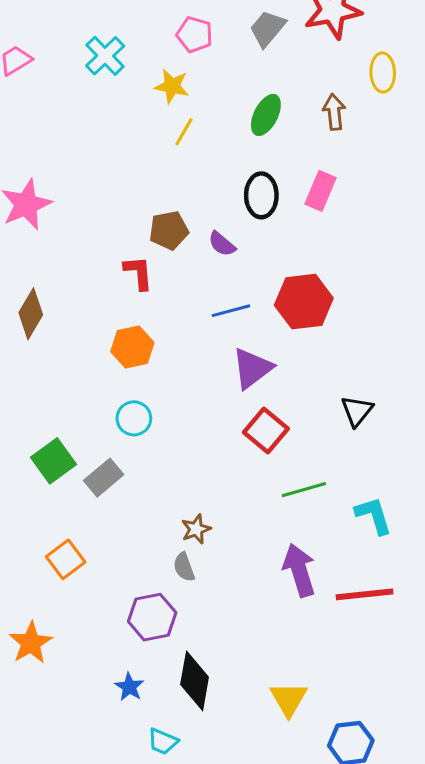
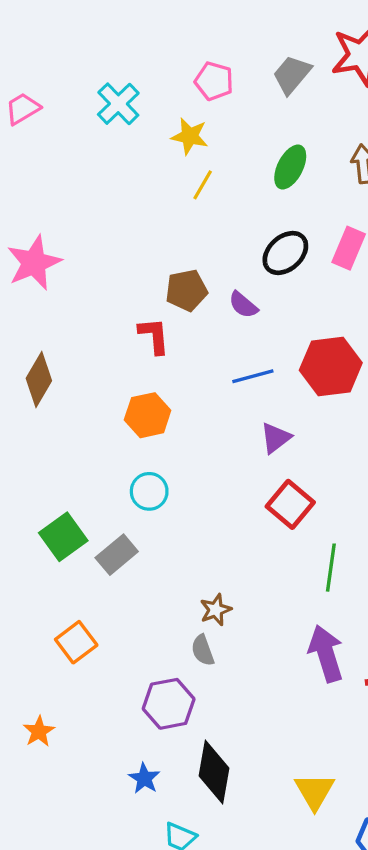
black ellipse: (261, 195) -> (285, 253), turned 48
purple triangle: (252, 368) -> (276, 438), size x0.7
green line: (304, 490) -> (331, 568), turned -66
orange star: (31, 643) -> (39, 731), size x0.7

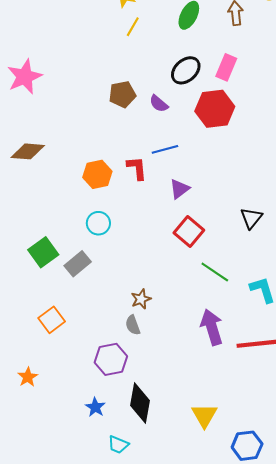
red L-shape: (154, 336) -> (137, 168), moved
red hexagon: (331, 367) -> (215, 109), moved
brown diamond: (39, 379) -> (28, 151), turned 64
green line: (331, 568) -> (215, 272), turned -64

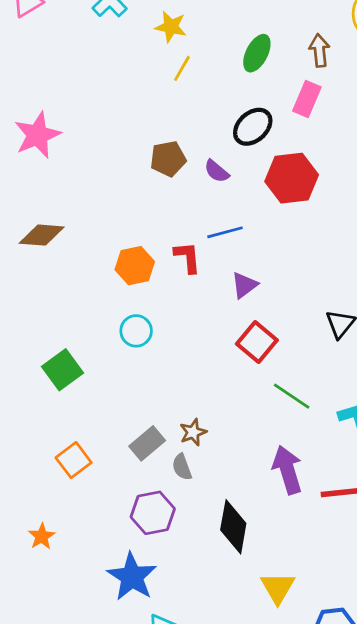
pink rectangle: (226, 67) -> (307, 99), moved
gray rectangle: (78, 264) -> (147, 443), moved
black diamond: (140, 403) -> (233, 527), moved
blue star: (95, 407) -> (132, 577), size x1.8

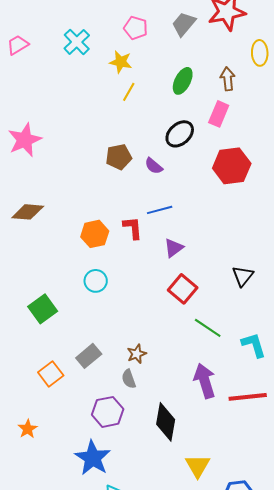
red hexagon: (292, 178) -> (232, 166), moved
gray rectangle: (147, 443) -> (89, 356), moved

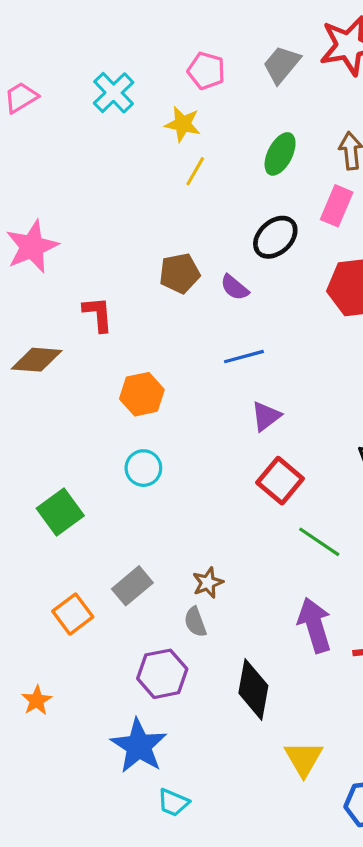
red L-shape: (133, 228) -> (98, 314), moved

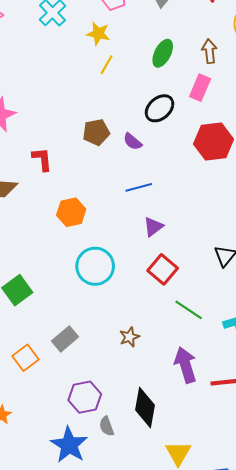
cyan circle: (143, 468) -> (95, 266), moved, size x1.6
brown star: (208, 583) -> (129, 337), moved
gray semicircle: (195, 622) -> (107, 426), moved

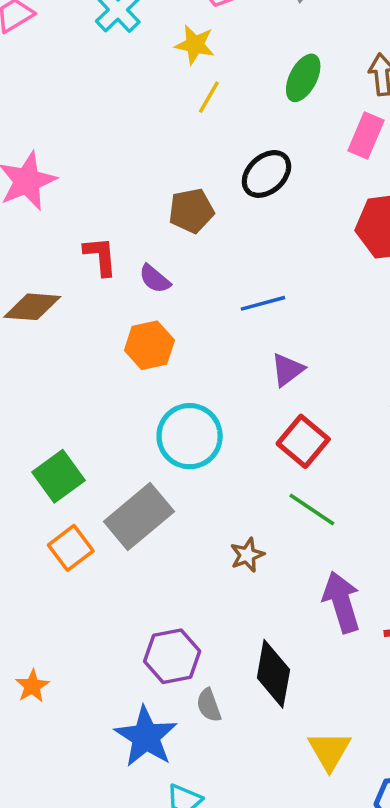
black ellipse: (160, 108) -> (266, 174), moved
purple semicircle: (133, 142) -> (155, 279), moved
green line: (189, 310) -> (312, 510), moved
gray rectangle: (65, 339) -> (139, 517), moved, size x1.5
orange square: (26, 358) -> (71, 548), moved

